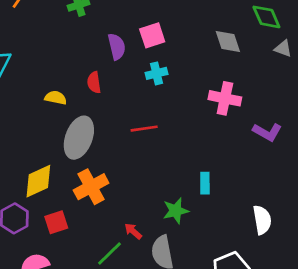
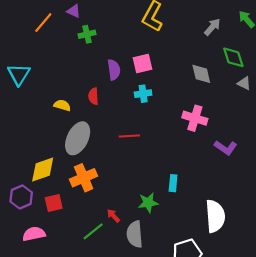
white semicircle: (262, 220) -> (215, 216), size x1.4

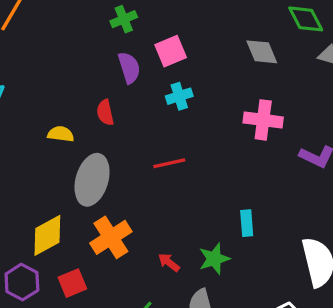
green cross: (87, 34) -> (124, 19), moved
red arrow: (113, 216) -> (169, 262), moved

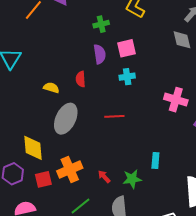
gray diamond: (262, 52) -> (182, 40), moved
yellow diamond: (47, 235) -> (33, 148), turned -76
orange cross: (111, 237) -> (70, 169), moved

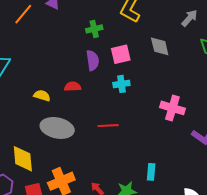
gray diamond: (182, 40) -> (160, 46), moved
red semicircle: (81, 79) -> (73, 87), turned 91
gray ellipse: (66, 119) -> (57, 128), turned 76

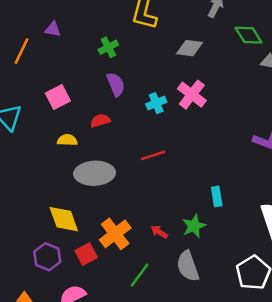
gray diamond: (160, 46) -> (190, 48), turned -55
pink square: (121, 54) -> (58, 97), moved
pink cross: (172, 108) -> (192, 95), moved, turned 35

